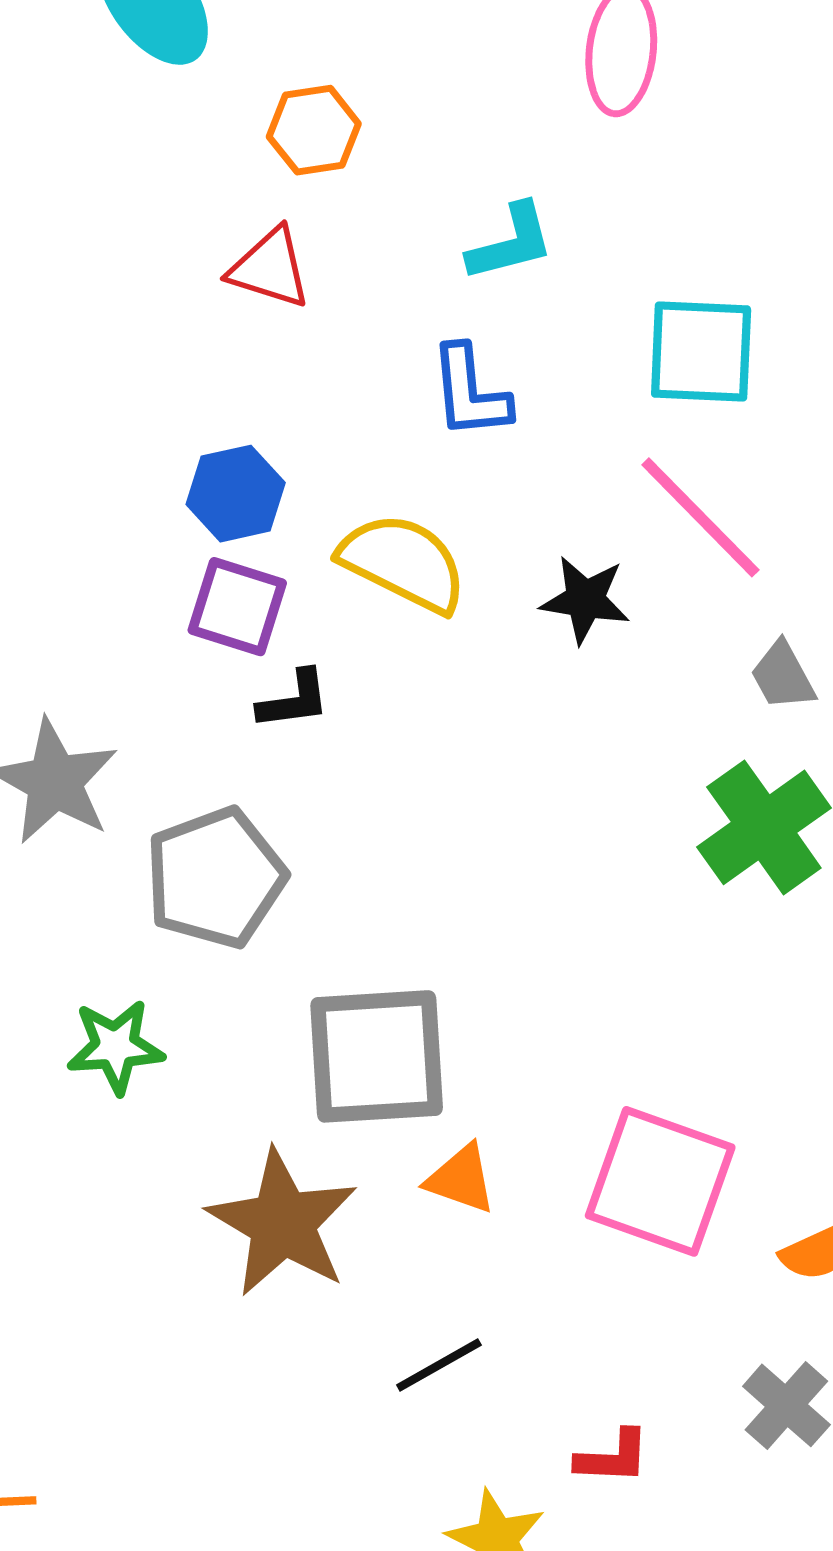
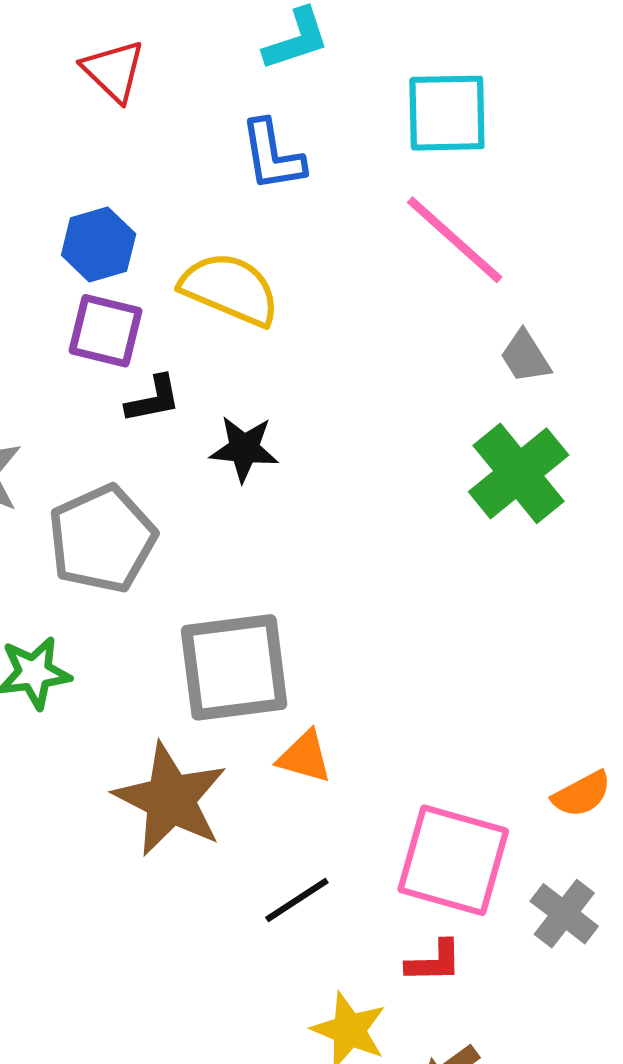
red triangle: (270, 268) -> (114, 71), turned 30
black star: (585, 600) -> (244, 449), moved
pink square: (660, 1181) -> (453, 860), moved

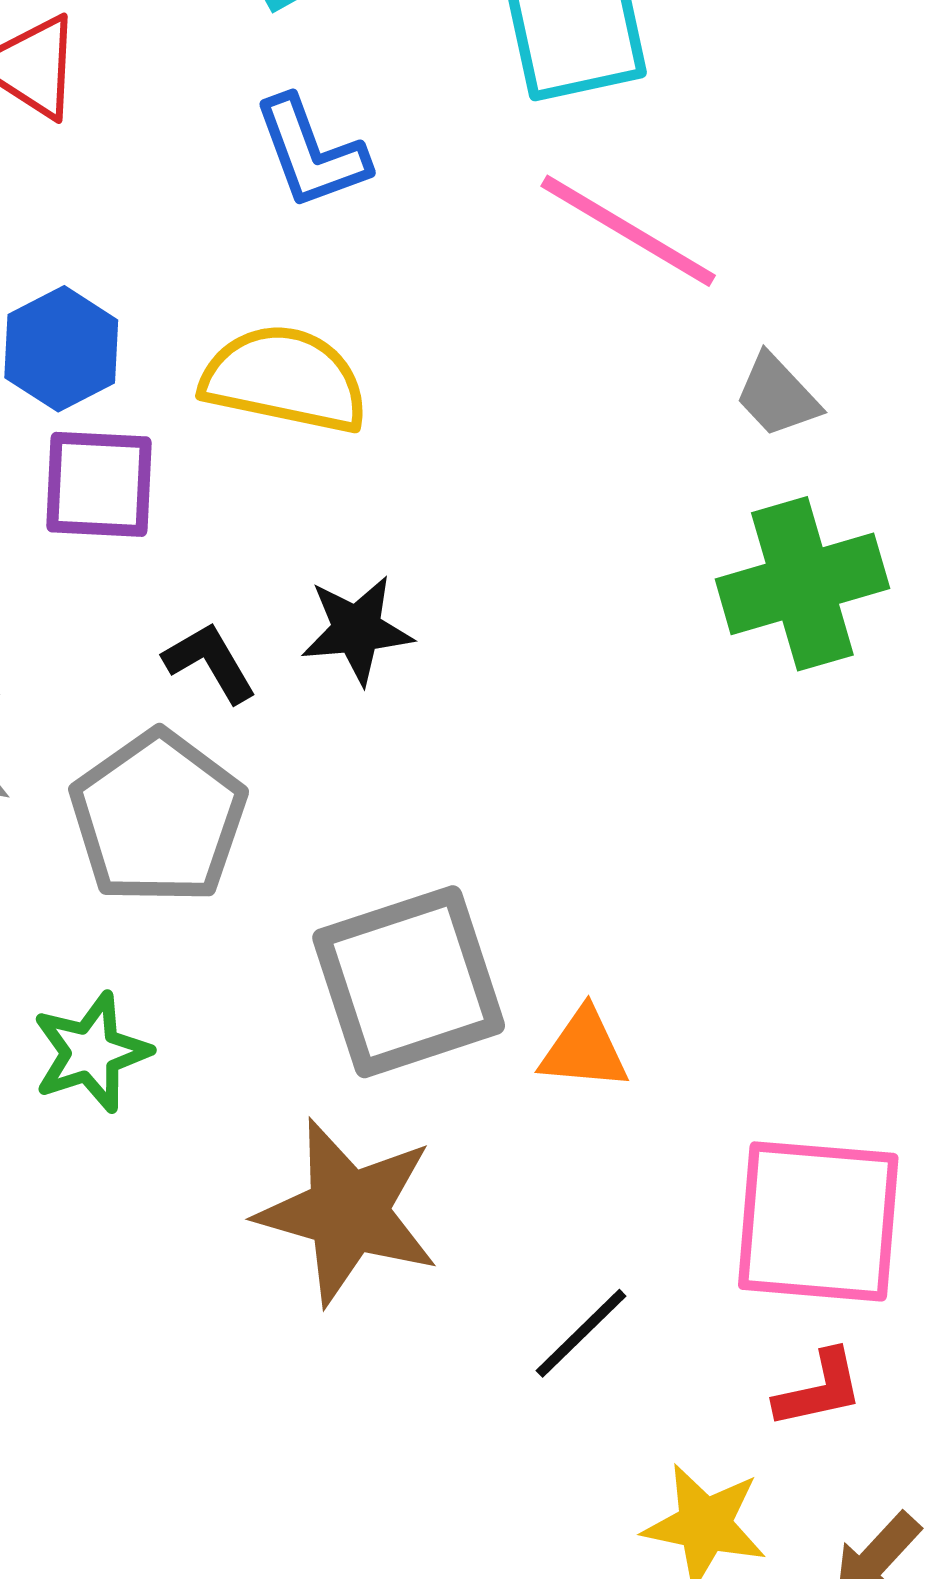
black L-shape: (153, 399) -> (210, 662), moved, turned -98
green cross: (519, 473) -> (802, 584), turned 34
orange triangle: (305, 757) -> (584, 1049), moved

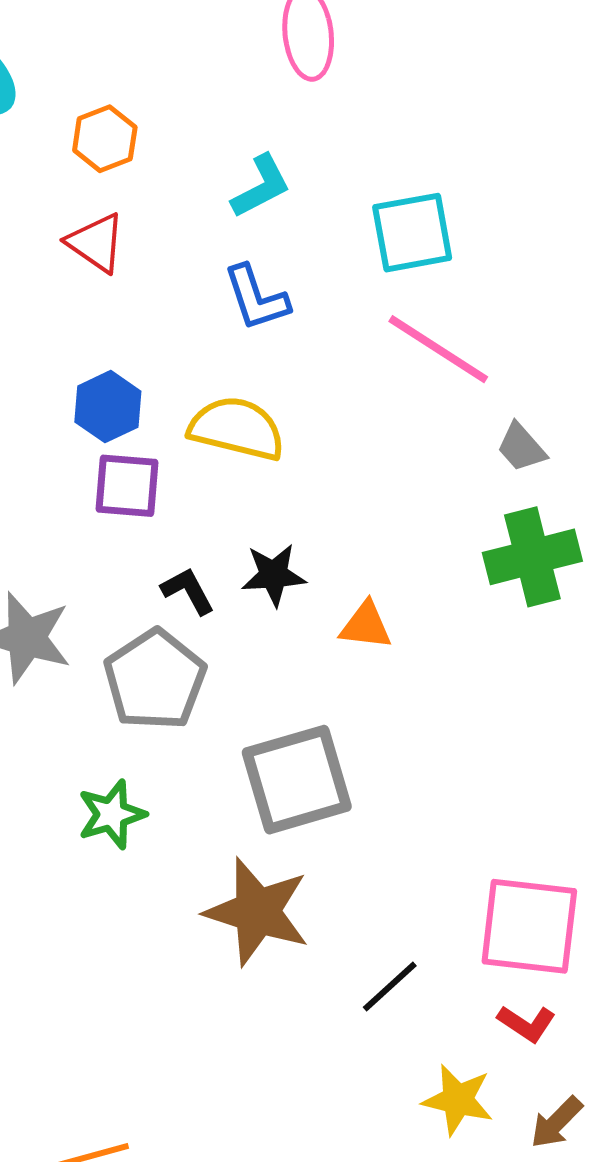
orange triangle: (584, 1049) -> (366, 626), moved
red L-shape: (819, 1389) -> (527, 1023), turned 44

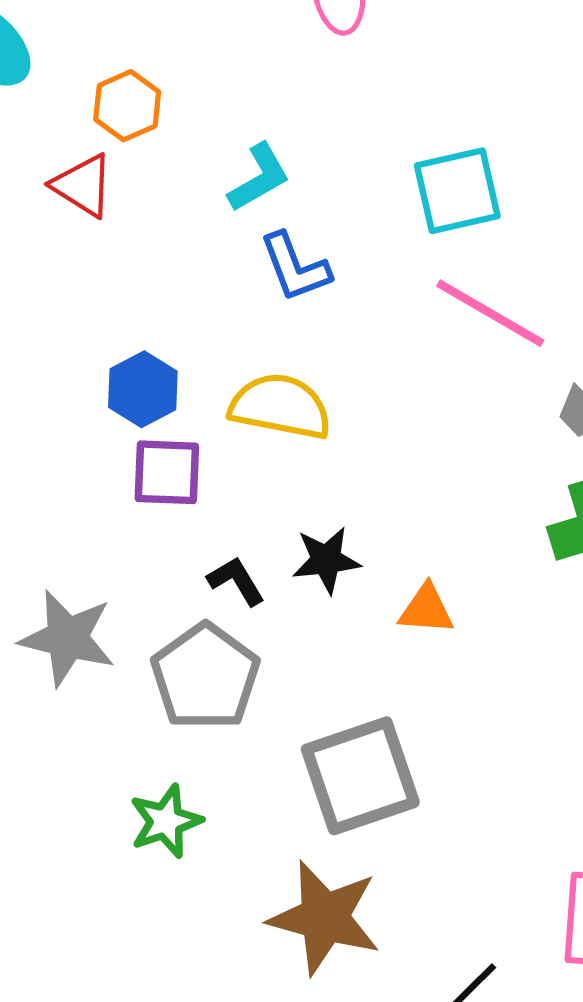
cyan L-shape: (261, 186) -> (259, 178), moved
red triangle: (96, 243) -> (83, 185), moved

